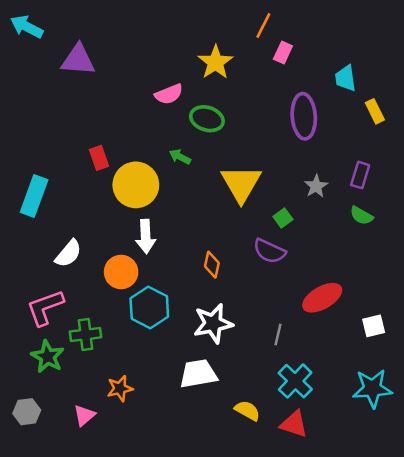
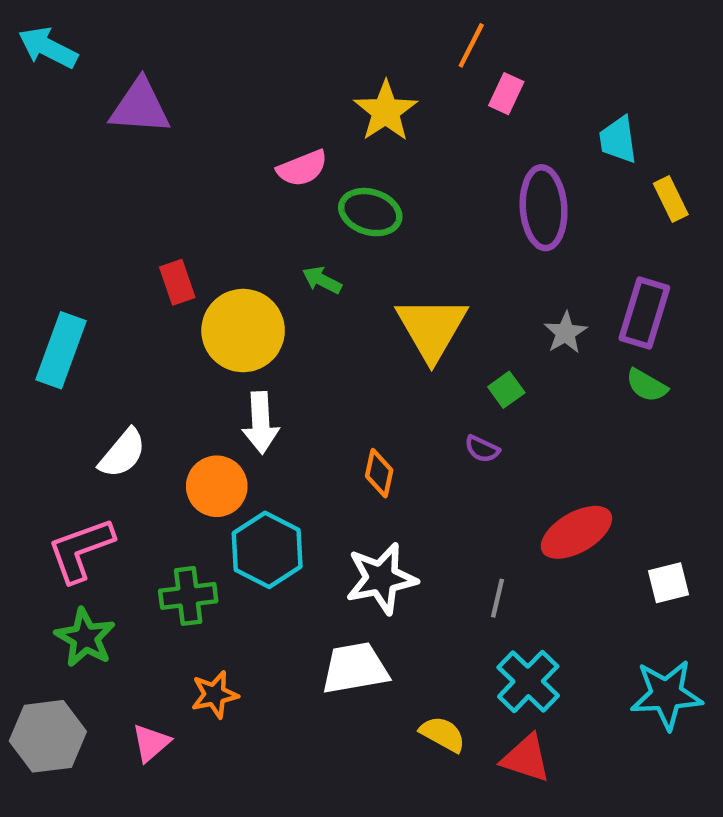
purple rectangle: (360, 175) -> (644, 313), size x1.4
purple semicircle: (269, 251) -> (482, 449), size x0.6
green cross: (86, 334) -> (188, 596), moved
gray hexagon: (27, 412) -> (48, 736), size x1.5

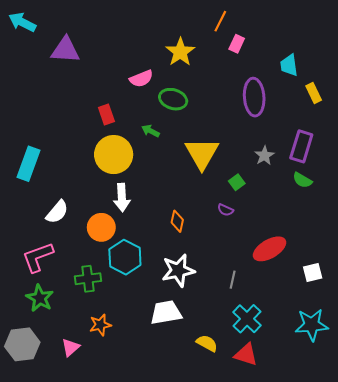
red rectangle: (177, 282) -> (106, 115), moved

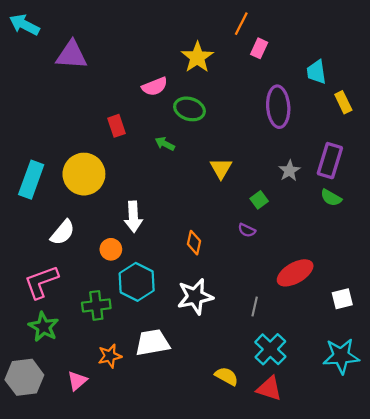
yellow triangle: (202, 154) -> (221, 168), size x0.6
yellow circle: (114, 155) -> (84, 174), moved
orange circle: (101, 227) -> (111, 249), size x0.7
white trapezoid: (166, 313) -> (152, 343), moved

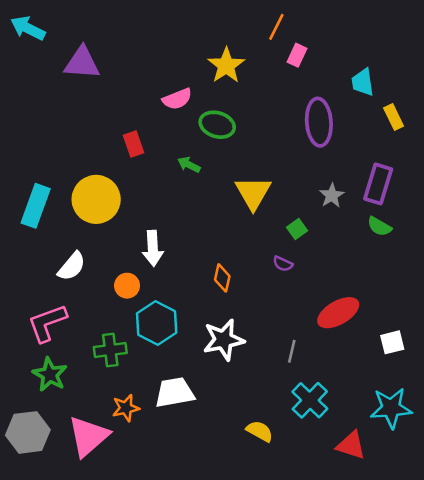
yellow triangle: (221, 168) -> (253, 193), size x1.4
pink triangle: (77, 381) -> (88, 436), size x1.8
red triangle: (269, 389) -> (351, 445), moved

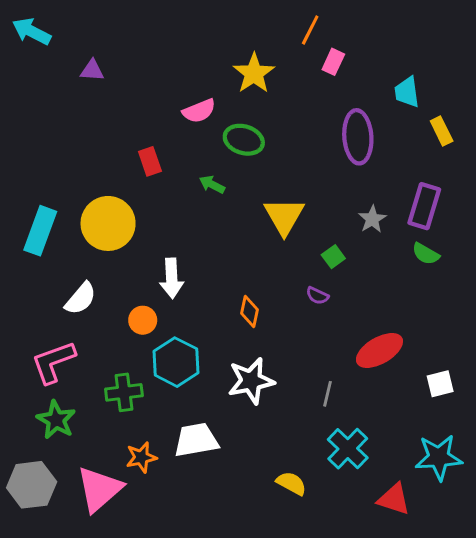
purple triangle: (82, 63) -> (92, 70), size x0.6

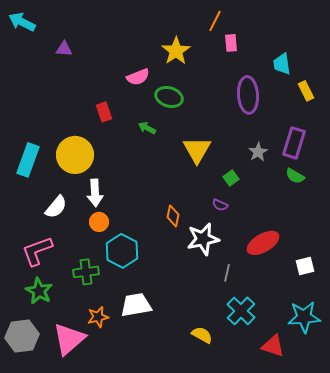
pink rectangle: (333, 62) -> (231, 43), turned -30
white arrow: (172, 278) -> (95, 193), moved
white star: (251, 381) -> (203, 239), moved

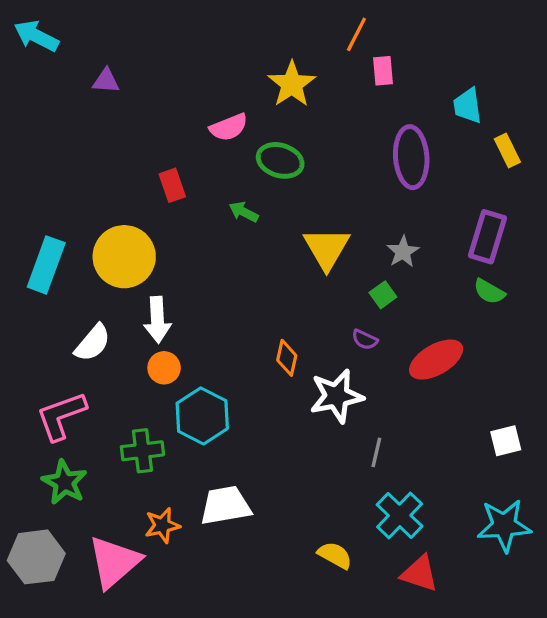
gray star: (258, 152) -> (403, 252), moved
red ellipse: (263, 243) -> (436, 360), moved
red triangle: (273, 346) -> (419, 574), moved

